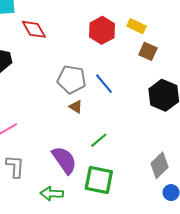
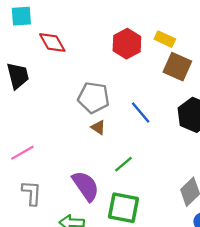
brown square: (148, 51) -> (177, 67), size x1.4
blue line: (104, 84) -> (141, 113), moved

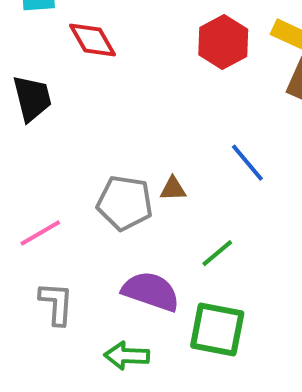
gray pentagon: (94, 98) -> (125, 203), moved
brown triangle: (98, 127) -> (173, 189), turned -35
purple semicircle: (86, 186) -> (151, 291), turned -36

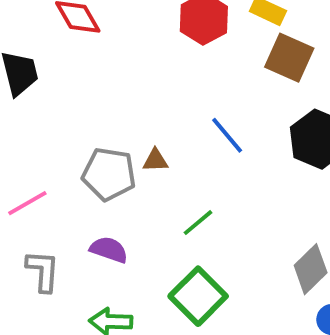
purple semicircle: (151, 291) -> (109, 250), moved, size x0.7
green square: (217, 330) -> (198, 296), turned 34

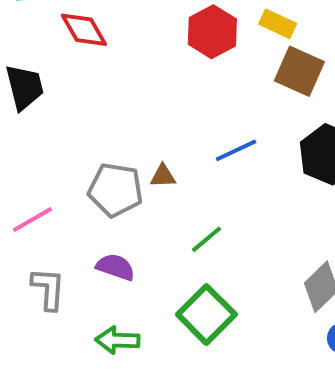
blue line: (227, 135) -> (236, 150), turned -75

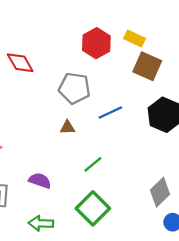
red diamond: (84, 30) -> (20, 63), moved
gray pentagon: (115, 190) -> (74, 88), moved

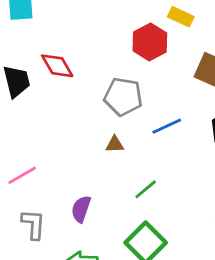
yellow rectangle: (135, 38) -> (181, 17), moved
purple semicircle: (40, 181) -> (81, 209), turned -90

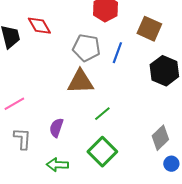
blue line: (167, 126) -> (117, 53), moved, turned -45
brown triangle: (115, 144) -> (80, 82), size x2.0

